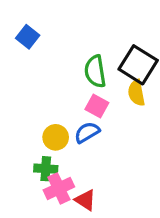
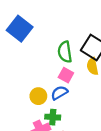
blue square: (28, 37) -> (20, 29), size x1.6
green cross: (46, 169) -> (53, 117), moved

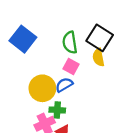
blue square: (20, 29) -> (23, 39), moved
yellow circle: (38, 96) -> (42, 88), size x1.5

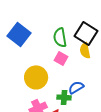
blue semicircle: (64, 85) -> (76, 87), moved
green cross: (57, 110) -> (64, 97), moved

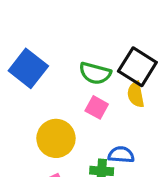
green semicircle: (60, 37) -> (95, 73), turned -66
blue semicircle: (76, 87) -> (121, 155), turned 35

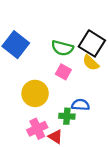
yellow semicircle: (136, 94) -> (91, 63), turned -36

